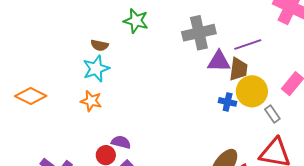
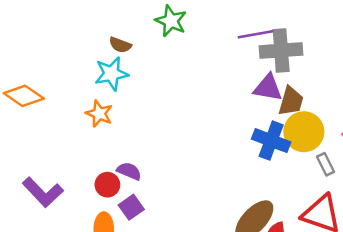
gray cross: (199, 33) -> (281, 50), moved
purple line: (248, 44) -> (256, 34), moved
blue cross: (228, 102) -> (271, 141), size x1.6

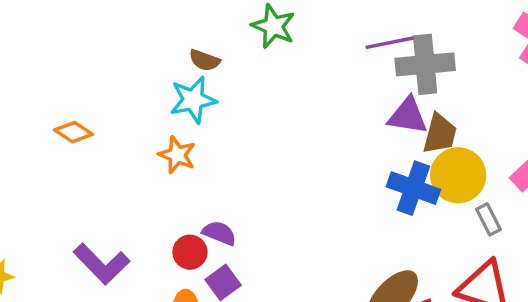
orange diamond: (24, 96) -> (73, 132), size x0.7

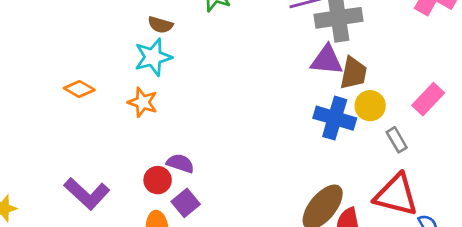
orange diamond: (73, 132) -> (79, 89), moved
yellow circle: (458, 175) -> (370, 106), size x0.7

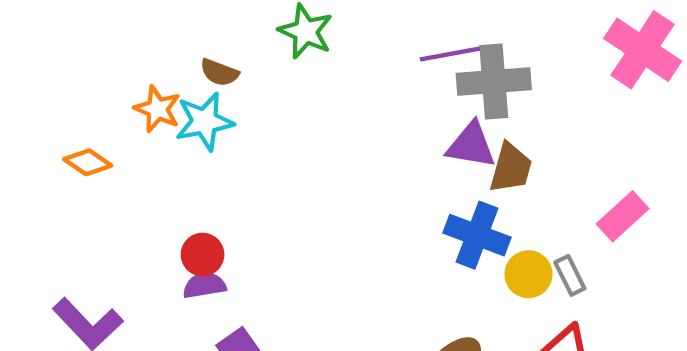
orange star: (143, 102) -> (157, 109), moved
yellow circle: (370, 106) -> (528, 274), moved
purple semicircle: (180, 163) -> (204, 285), moved, turned -32
red circle: (158, 180) -> (203, 255), moved

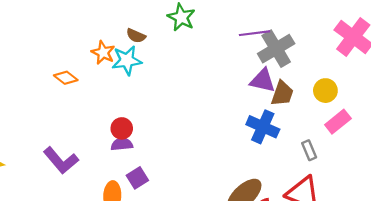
gray cross: (494, 81) -> (276, 49), turned -30
yellow circle: (528, 274) -> (325, 91), moved

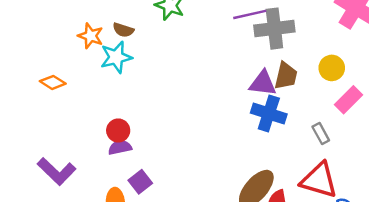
gray cross: (276, 49) -> (274, 29), turned 30
orange star: (103, 53) -> (91, 36), moved
purple triangle: (263, 81) -> (263, 83), moved

